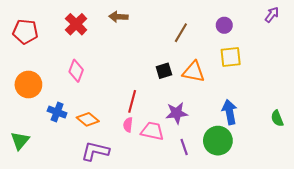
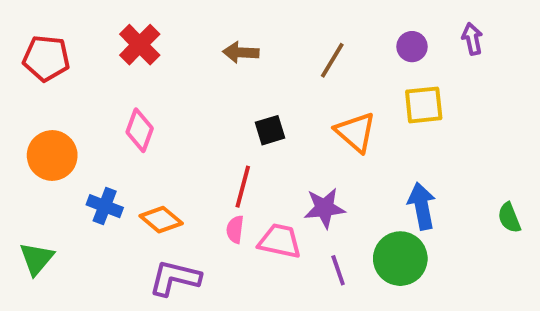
purple arrow: (272, 15) -> (472, 39), moved, turned -49
brown arrow: (118, 17) -> (241, 52), moved
black square: (164, 71) -> (270, 130), moved
orange triangle: (194, 72) -> (356, 132), turned 30

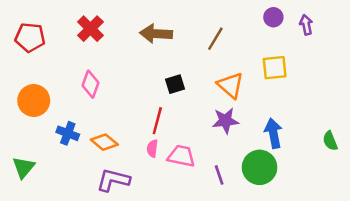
purple circle: (412, 47) -> (273, 17), moved
brown arrow: (241, 52) -> (156, 34), size x1.4
purple star: (324, 208) -> (225, 121), moved

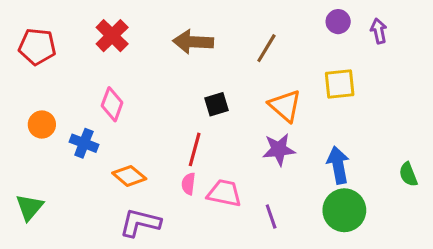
orange circle: (34, 100) -> (42, 124), size x0.7
blue cross: (68, 133) -> (84, 143), moved
green circle: (260, 167) -> (344, 210), moved

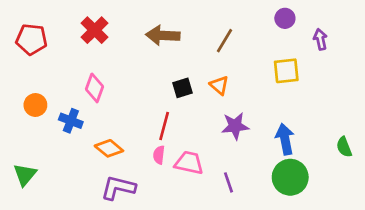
purple arrow: (379, 31) -> (320, 39), moved
orange triangle: (285, 106) -> (219, 85), moved, size x0.7

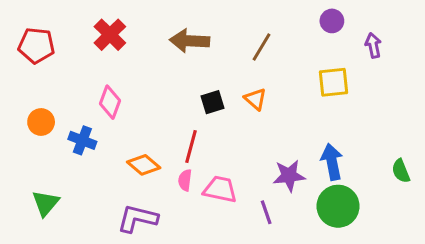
purple star: (235, 126) -> (289, 176), moved
orange diamond: (109, 148) -> (144, 165), moved
green triangle: (25, 175) -> (46, 203), moved

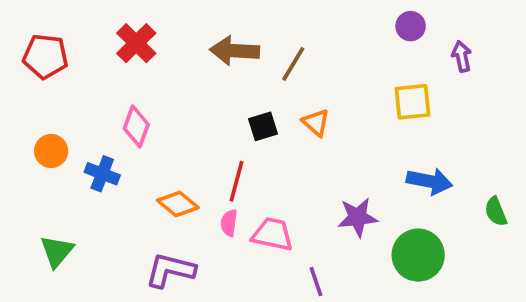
brown line: (261, 47) -> (293, 64), moved
blue arrow: (332, 162) -> (430, 181), moved, turned 112
purple line: (266, 212) -> (316, 282), moved

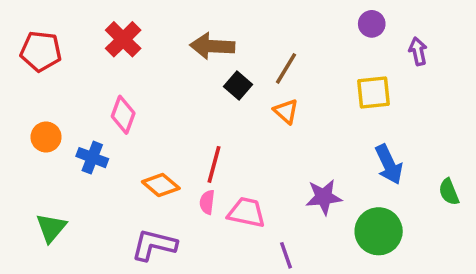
brown line: (293, 64) -> (286, 68), moved
black square: (263, 126) -> (238, 86), moved, turned -32
blue arrow: (430, 181) -> (389, 164), turned 54

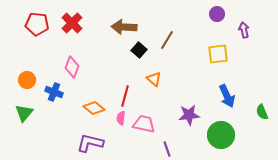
red pentagon: (41, 51) -> (37, 24), moved
orange triangle: (286, 111) -> (154, 79), moved
green triangle: (51, 228) -> (24, 113), moved

